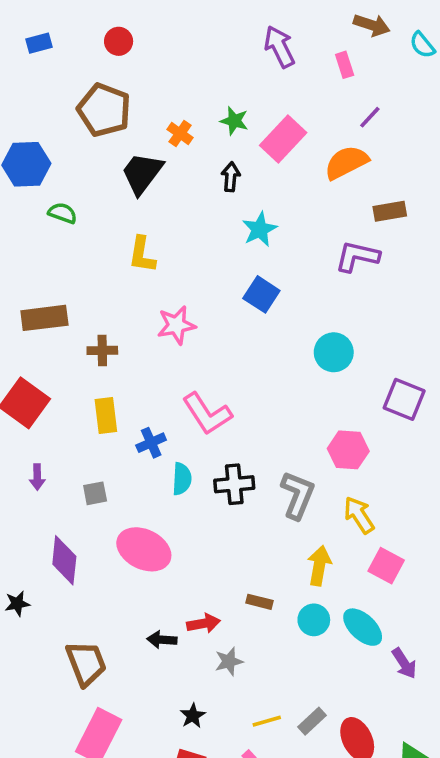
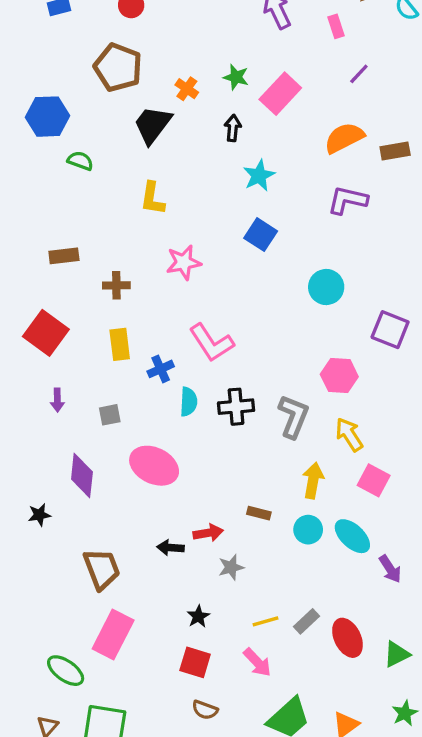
orange semicircle: (346, 162) -> (344, 138), moved
brown rectangle: (390, 211) -> (395, 151), moved
brown rectangle: (44, 318) -> (64, 256), size x0.7

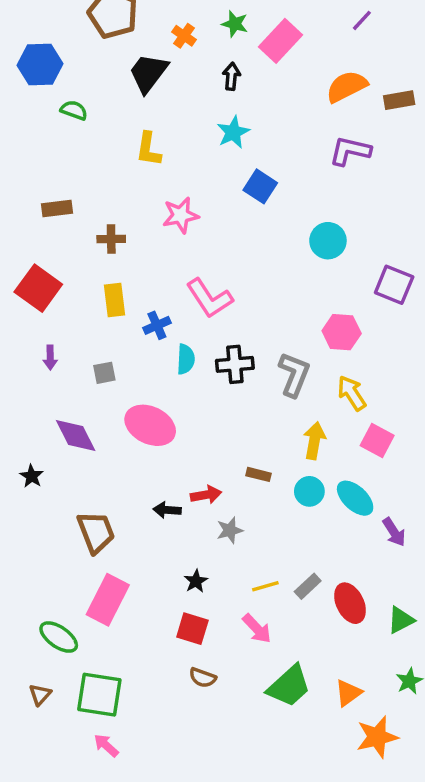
cyan star: (259, 176) -> (233, 132), moved
purple diamond: (82, 476) -> (76, 435), turned -33
black star: (39, 515) -> (32, 476), turned -30

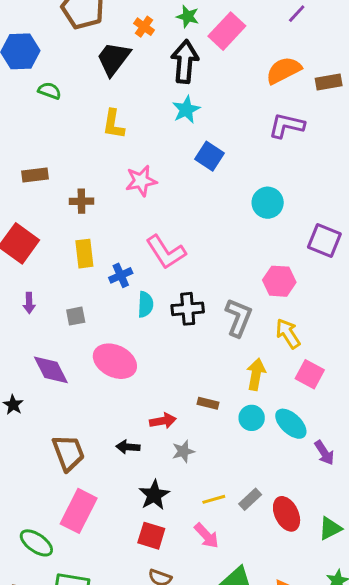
black arrow: (231, 76) -> (185, 62), size x1.8
black arrow: (167, 510) -> (128, 447), moved
black star: (196, 581) -> (154, 495), size x1.5

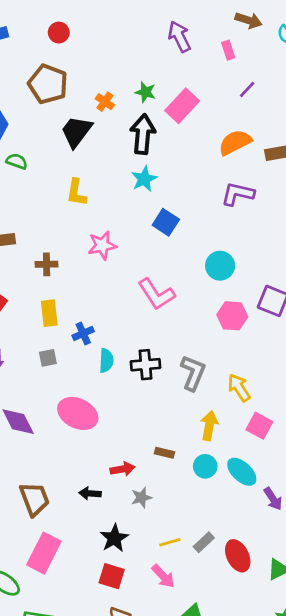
pink L-shape: (166, 252) -> (156, 294), moved
pink hexagon: (279, 281) -> (232, 316), moved
gray square: (76, 316) -> (48, 358), moved

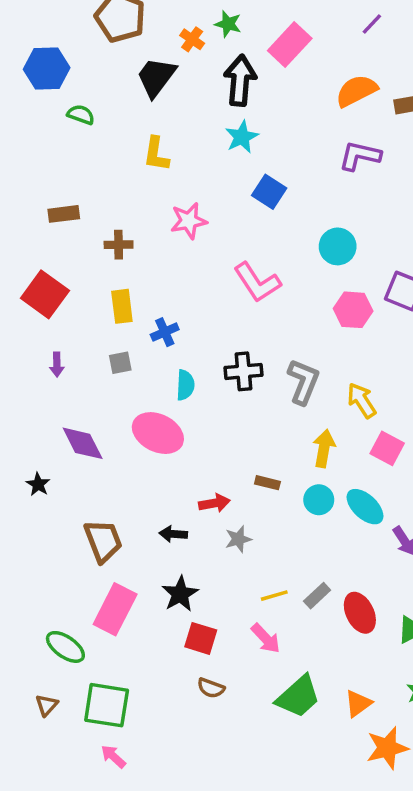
green star: (146, 92) -> (228, 24), moved
cyan semicircle: (106, 361) -> (185, 385), moved
black star: (114, 538) -> (180, 594), moved

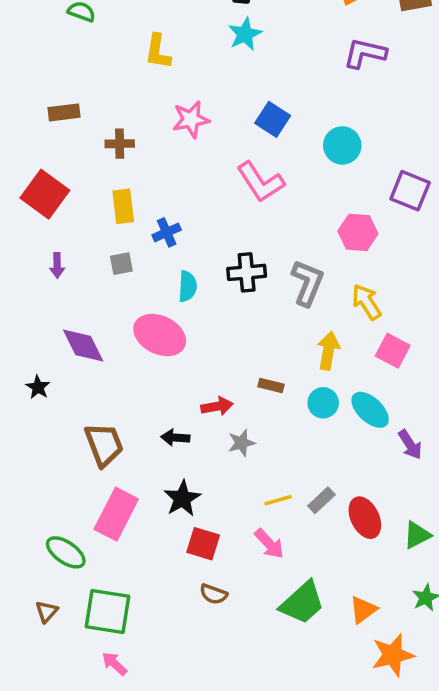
blue square: (269, 192) -> (273, 119), moved
pink hexagon: (353, 310) -> (358, 232), moved

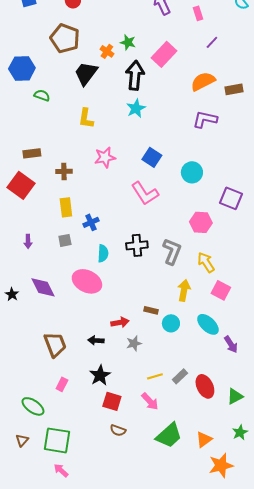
red square: (45, 194) -> (21, 185), moved
black star: (38, 387) -> (12, 294), moved
cyan circle: (323, 403) -> (171, 323), moved
pink rectangle: (116, 514) -> (62, 384), size x0.5

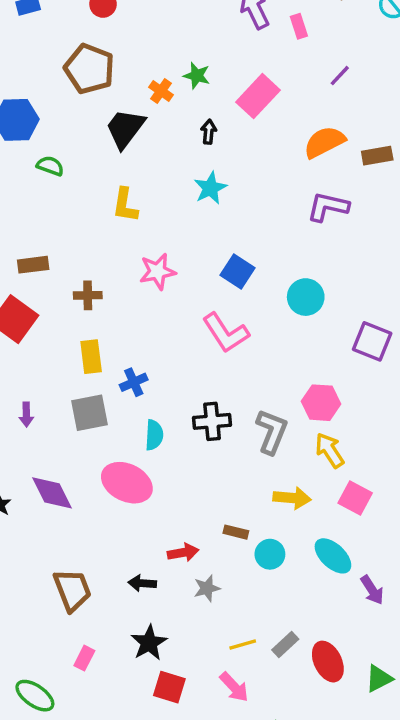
pink rectangle: (198, 13) -> (299, 26), moved
black arrow: (135, 75) -> (209, 132), size x0.5
pink hexagon: (201, 222) -> (321, 403), moved
gray square: (65, 240) -> (89, 413), size x1.6
yellow arrow: (184, 290) -> (292, 498), turned 85

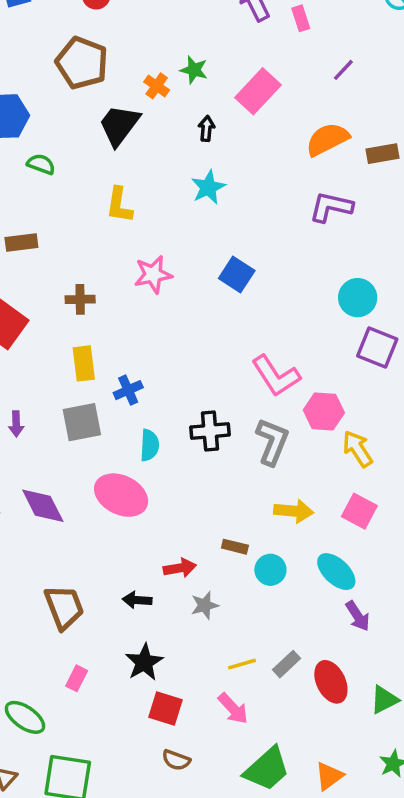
brown rectangle: (33, 265) -> (21, 242), moved
cyan circle: (306, 297) -> (358, 298), moved
pink L-shape: (226, 333) -> (276, 376), moved
yellow arrow: (330, 450) -> (358, 449), moved
purple arrow: (372, 590) -> (358, 616), moved

